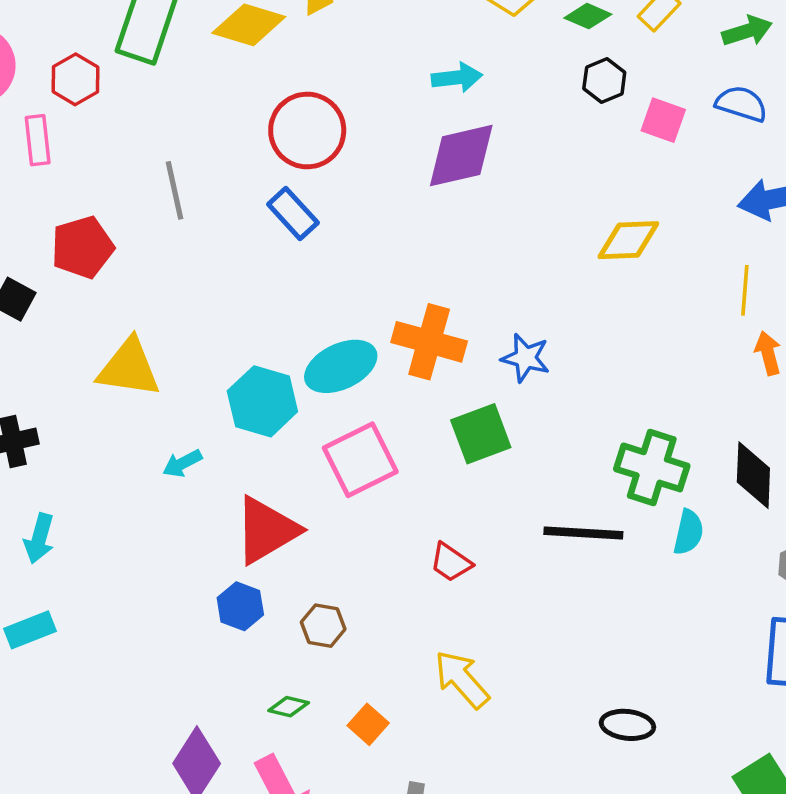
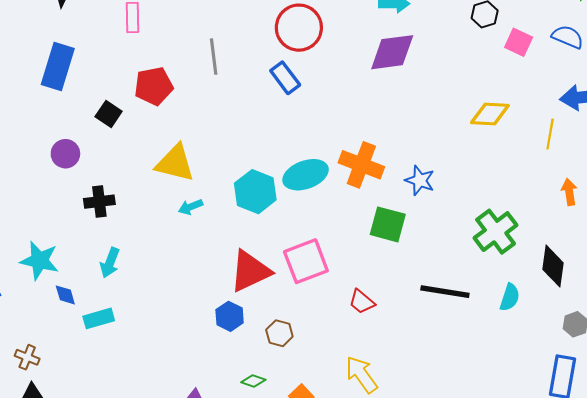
yellow line: (745, 290) -> (550, 134), moved
green square: (481, 434) -> (388, 224), turned 30
pink square: (360, 460) -> (306, 261), moved
cyan arrow: (182, 463) -> (190, 207), moved
green cross: (652, 467) -> (496, 232), moved, turned 30

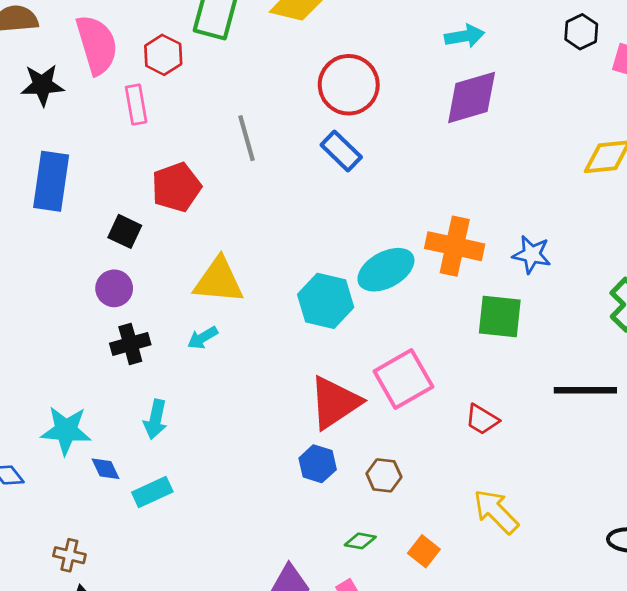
purple circle: (65, 154) -> (114, 288), moved
cyan arrow: (190, 207) -> (203, 338), moved

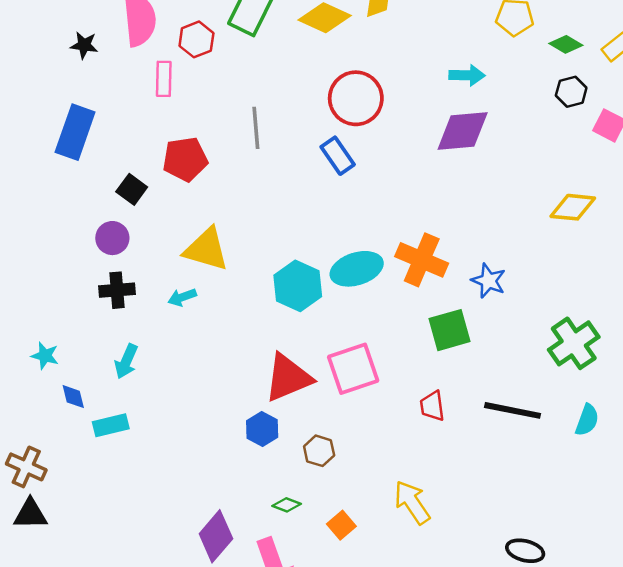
black star: (42, 85) -> (84, 45), size x0.7
green square: (500, 317) -> (449, 330), turned -33
red trapezoid: (482, 419) -> (432, 406), moved, turned 40
cyan star: (66, 430) -> (45, 356), size x0.6
brown cross: (69, 555) -> (26, 467), size x1.4

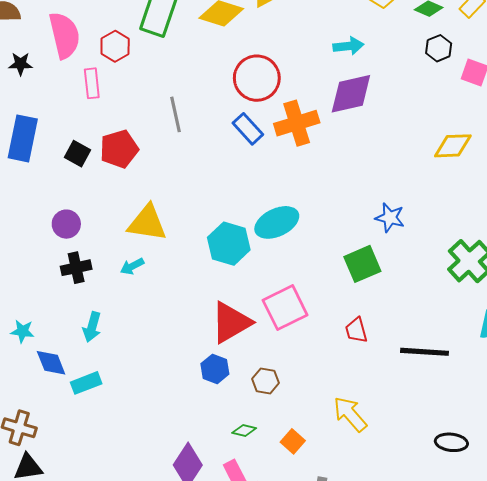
black square: (132, 189) -> (78, 154), moved
orange cross: (422, 260) -> (297, 123), moved, turned -33
blue diamond: (73, 397) -> (51, 363), size x1.4
black line: (512, 410) -> (425, 352), moved

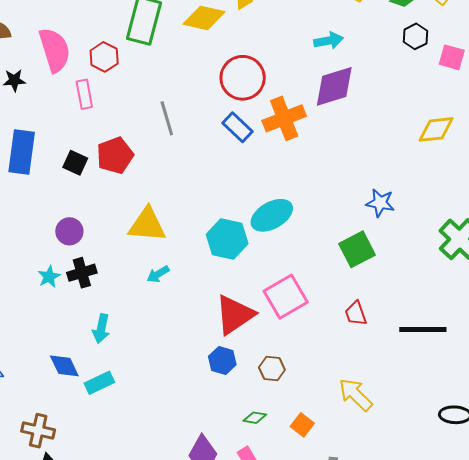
cyan arrow: (132, 266) -> (158, 274), moved
cyan star: (22, 331) -> (49, 277), moved, turned -30

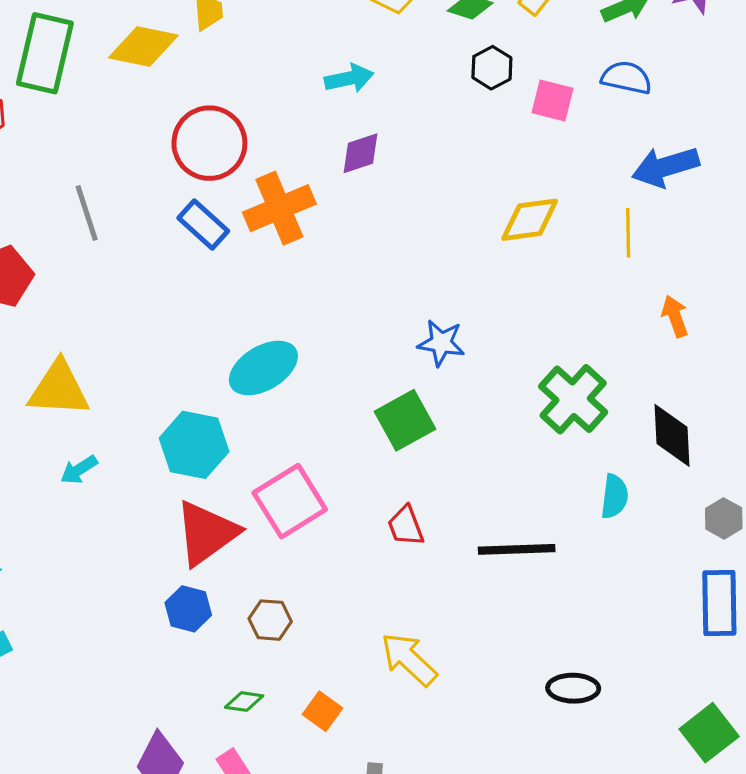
purple diamond: (334, 86) -> (361, 153), size x0.6
cyan hexagon: (227, 239) -> (194, 445), moved

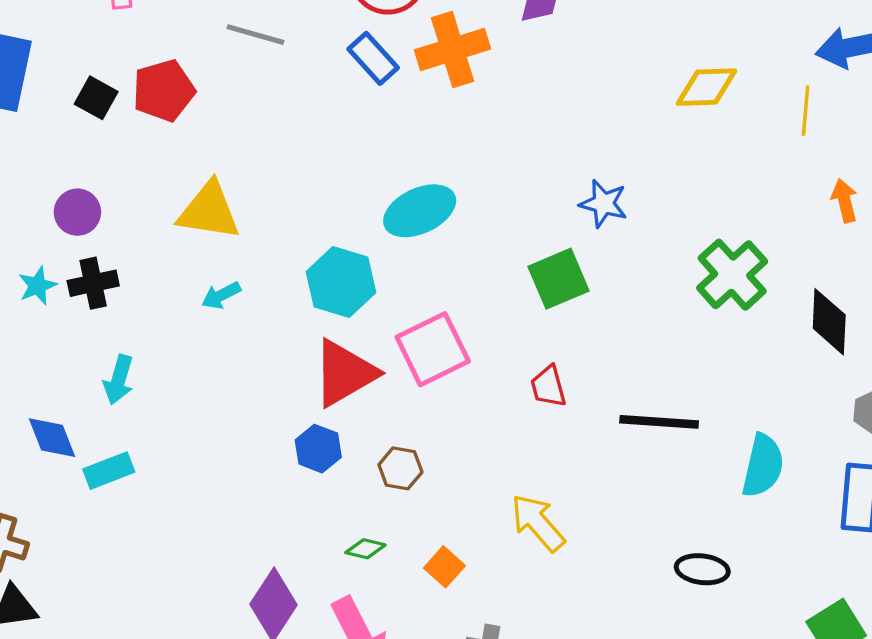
gray line: (87, 213) -> (256, 35), turned -62
cyan semicircle: (614, 496) -> (763, 466), moved, size x1.4

